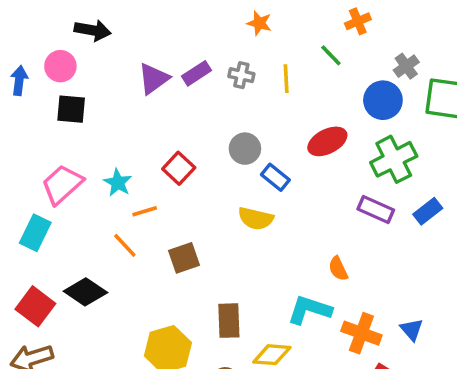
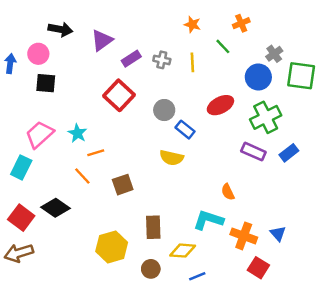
orange star: (259, 23) -> (192, 24), moved
purple triangle: (154, 79) -> (102, 40), moved
red square: (179, 168) -> (119, 95), moved, size x1.4

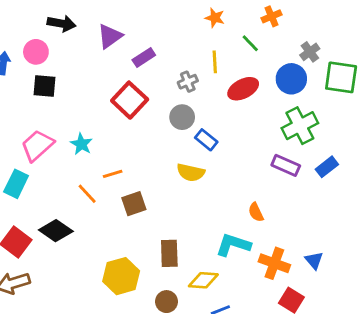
gray cross: (162, 60) -> (188, 82), moved, turned -35
red ellipse: (220, 105) -> (243, 89), moved
orange line: (96, 153) -> (113, 174), moved

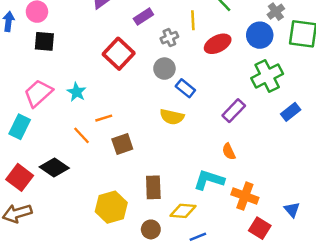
purple rectangle: (144, 58) -> (143, 17), moved
purple rectangle: (286, 165) -> (234, 111), moved, turned -70
blue triangle: (314, 260) -> (292, 210), moved

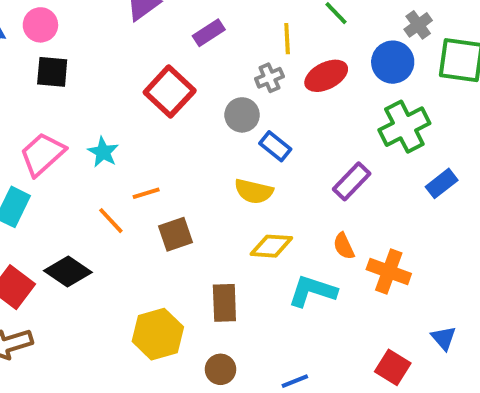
gray cross: (169, 38) -> (269, 78), moved
orange cross: (245, 196) -> (389, 271), moved
yellow diamond: (183, 211) -> (271, 246), moved

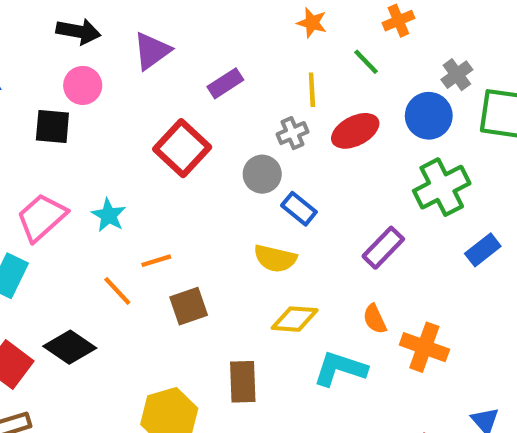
pink circle: (40, 25) -> (83, 85), moved

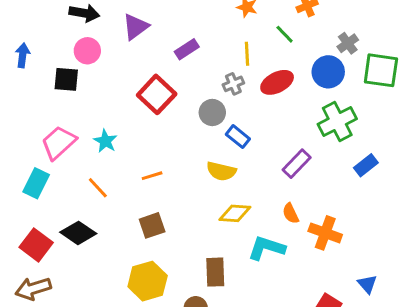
orange line: (156, 261) -> (152, 176), moved
orange line: (117, 291) -> (98, 188), moved
brown square: (189, 306) -> (152, 225), moved
brown rectangle: (243, 382) -> (215, 272), moved

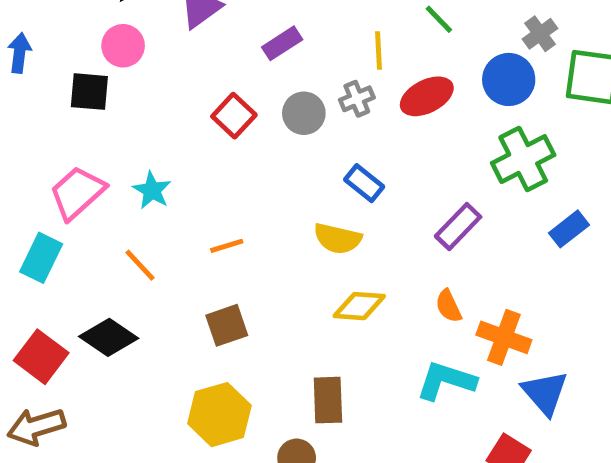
red square: (157, 94) -> (234, 116), size x0.7
gray circle: (212, 112) -> (304, 113), moved
cyan L-shape: (266, 248) -> (446, 381), moved
blue triangle: (367, 284) -> (545, 393), moved, size x1.5

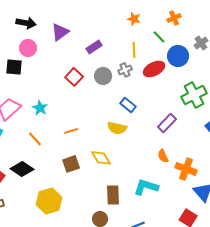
blue circle: (509, 79) -> (178, 56), moved
yellow diamond: (359, 306) -> (101, 158), moved, turned 55
cyan L-shape: (446, 381) -> (146, 187), moved
yellow hexagon: (219, 415) -> (49, 201), moved

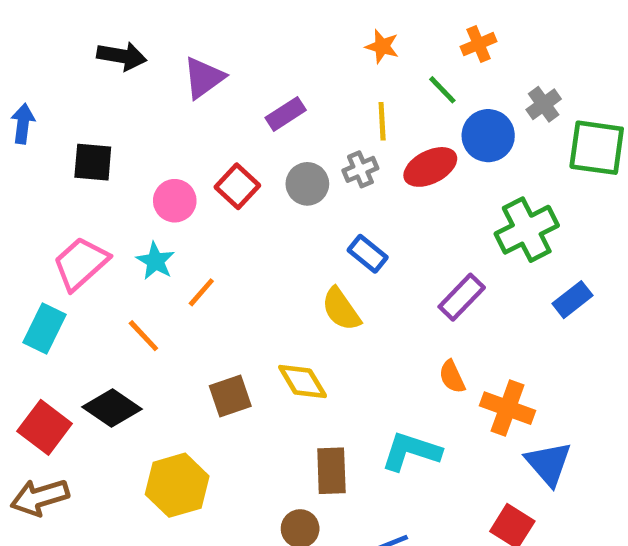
pink circle: (28, 48) -> (175, 201), moved
yellow semicircle: (117, 128) -> (341, 309), turned 42
orange line: (71, 131) -> (201, 292), moved, turned -32

